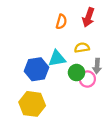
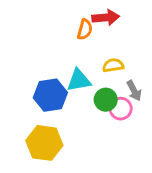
red arrow: (88, 17) -> (106, 17), moved, turned -114
gray arrow: (97, 66) -> (134, 91), turned -32

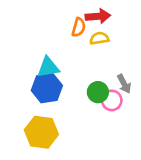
yellow semicircle: (113, 65) -> (99, 38), moved
cyan triangle: (79, 80) -> (48, 67), moved

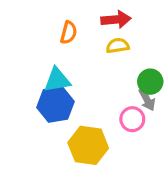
orange semicircle: (79, 27) -> (69, 33), moved
green circle: (98, 92) -> (150, 82), moved
yellow hexagon: (41, 132) -> (88, 145), moved

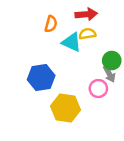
cyan triangle: (57, 80) -> (72, 42), moved, turned 35

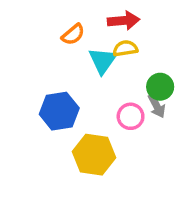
orange semicircle: (51, 24) -> (73, 35), turned 35
cyan triangle: (72, 42) -> (103, 61), turned 40
pink circle: (98, 89) -> (131, 116), moved

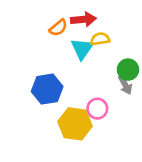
red arrow: (124, 21) -> (83, 19), moved
pink circle: (131, 116) -> (97, 109), moved

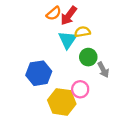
red arrow: (83, 19) -> (69, 16), turned 132
orange semicircle: (58, 28) -> (54, 13), moved
green circle: (128, 70) -> (88, 57), moved

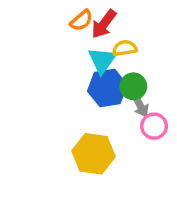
gray arrow: (103, 70) -> (140, 105), moved
blue hexagon: (39, 73) -> (107, 88), moved
pink circle: (80, 89) -> (154, 126), moved

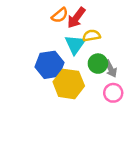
blue hexagon: (107, 88) -> (50, 65), moved
gray arrow: (140, 105) -> (111, 69), moved
yellow hexagon: (93, 154) -> (69, 84), moved

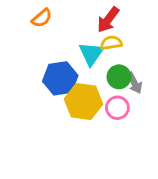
orange semicircle: (60, 15) -> (42, 18), moved
red arrow: (76, 18) -> (108, 20), moved
pink circle: (113, 93) -> (117, 108), moved

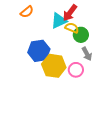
yellow semicircle: (111, 43) -> (72, 28), turned 32
cyan triangle: (91, 54) -> (59, 21), moved, turned 30
green circle: (119, 77) -> (81, 35), moved

